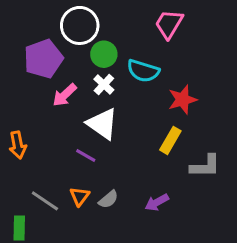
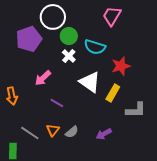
pink arrow: (65, 95) -> (43, 78), moved
white triangle: (102, 124) -> (90, 82), moved

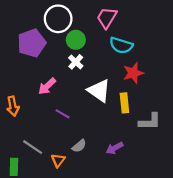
pink trapezoid: (112, 16) -> (107, 18), moved
cyan semicircle: (95, 47) -> (121, 45), moved
yellow rectangle: (113, 93) -> (124, 103), turned -36
orange triangle: (53, 130) -> (58, 160), moved

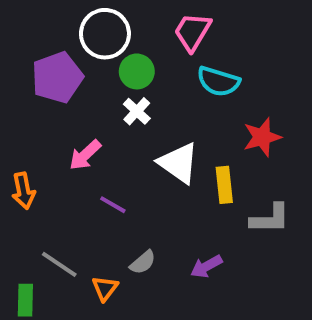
red star: (133, 73) -> (262, 137), moved

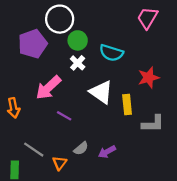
pink trapezoid: (192, 32) -> (147, 18), moved
cyan semicircle: (218, 81) -> (111, 53), moved
pink arrow: (85, 155) -> (48, 88), size x1.4
purple arrow: (206, 266) -> (107, 152), moved

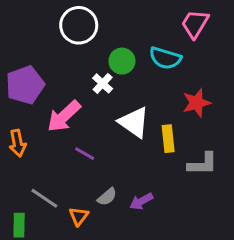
green circle: (78, 40) -> (122, 61), moved
purple pentagon: (33, 44) -> (25, 85), moved
cyan semicircle: (111, 53) -> (165, 58), moved

